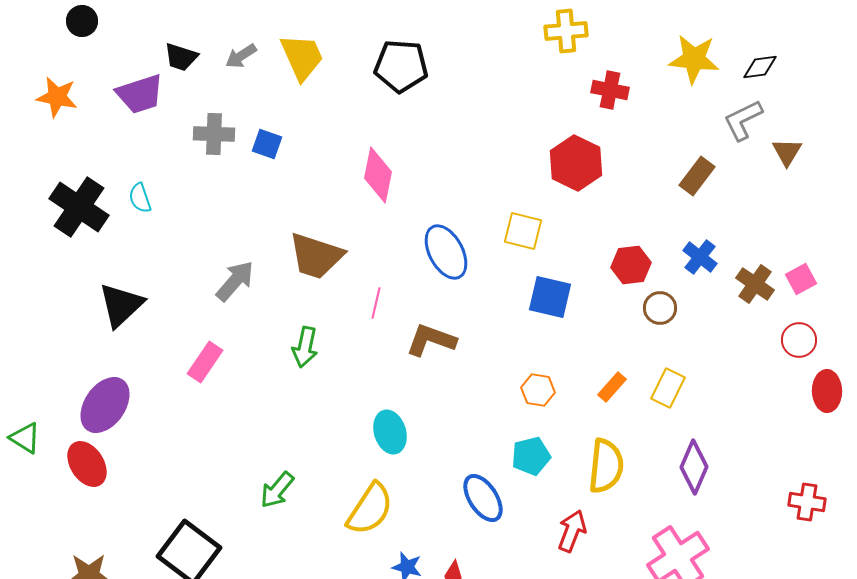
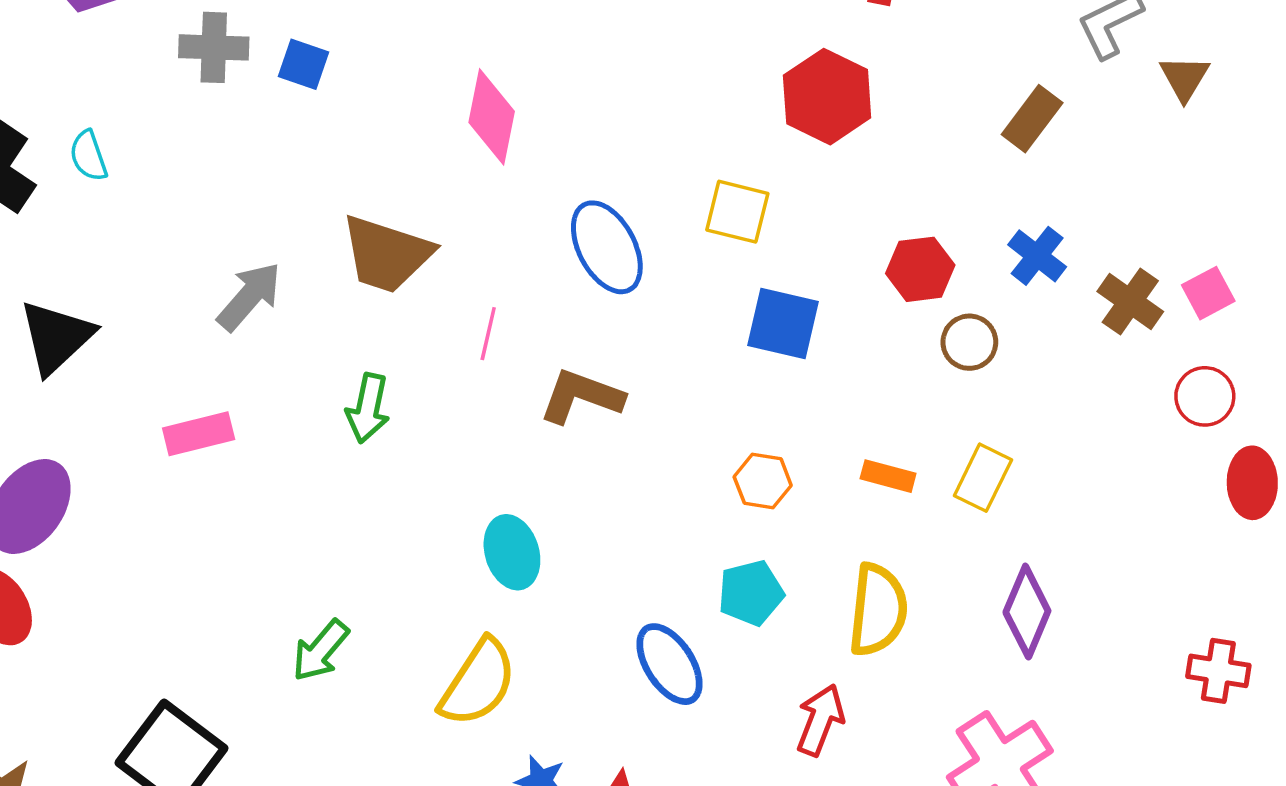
pink rectangle: (205, 362) -> (199, 434), turned 42
orange rectangle: (612, 387) -> (888, 476), turned 64

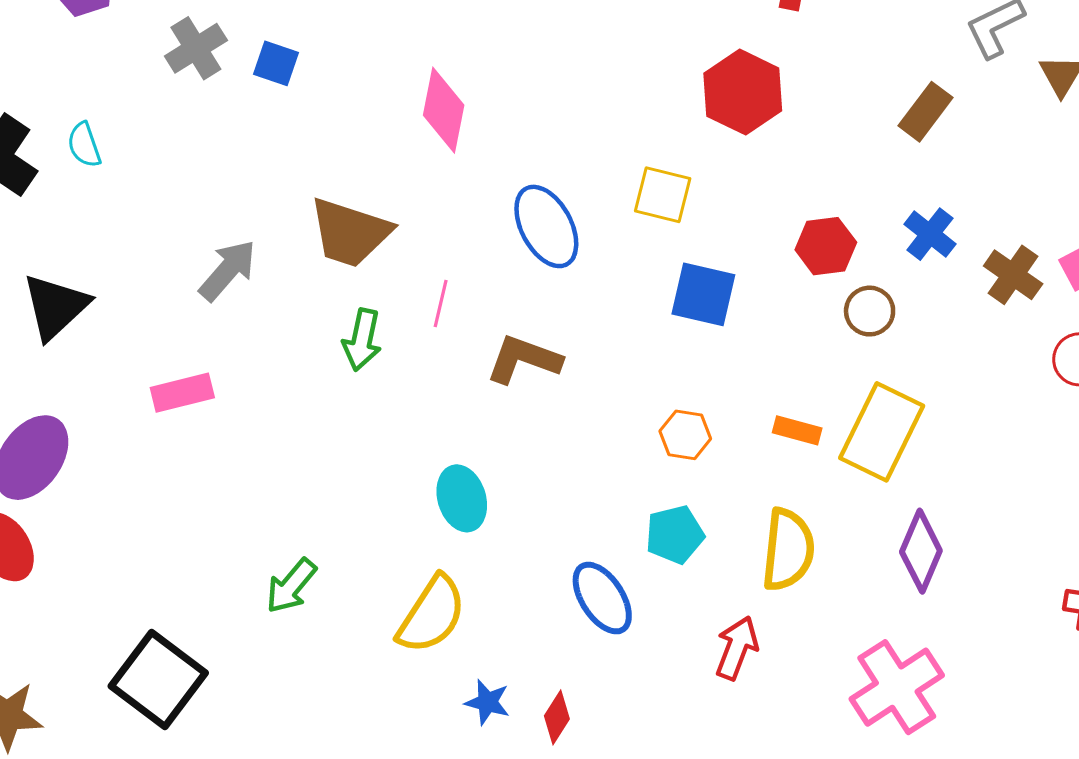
gray cross: (214, 47) -> (196, 48), turned -34
green arrow: (368, 408) -> (362, 340), moved
yellow rectangle: (983, 478) -> (882, 432), size x1.6

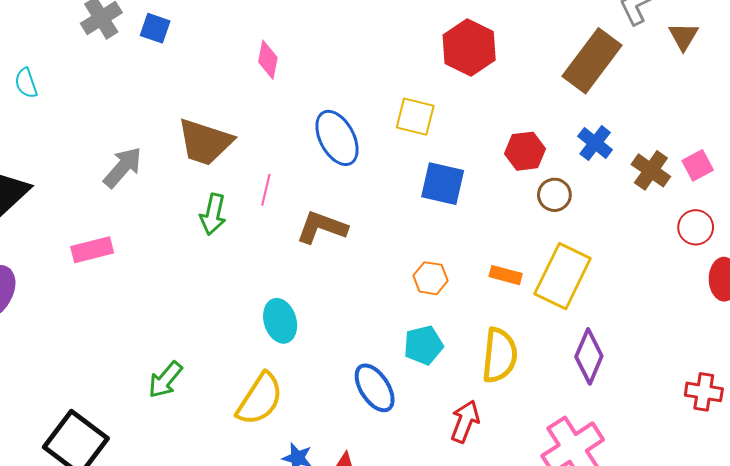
pink diamond: (444, 110) -> (268, 60), size x0.7
brown rectangle: (925, 112) -> (592, 61), size x1.6

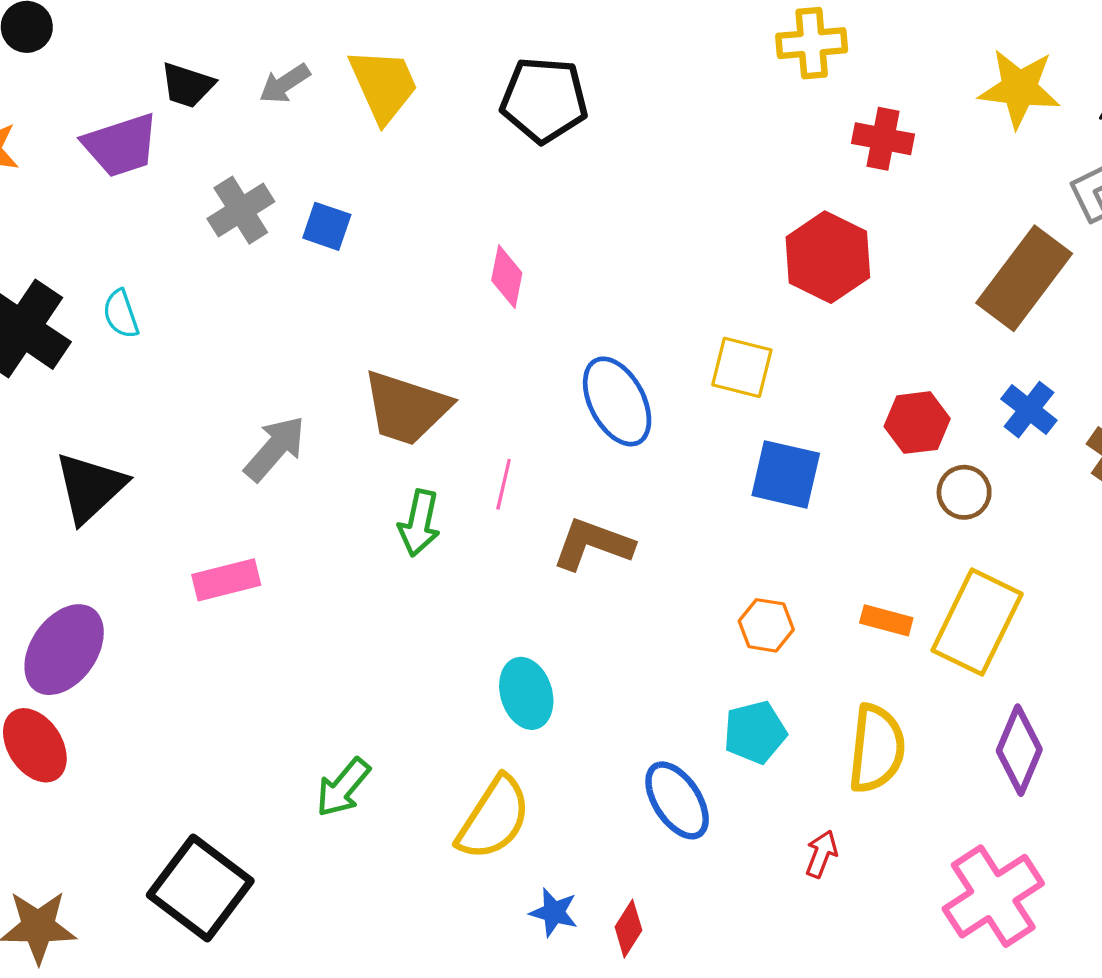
red arrow: (465, 421) -> (821, 854), size x0.7

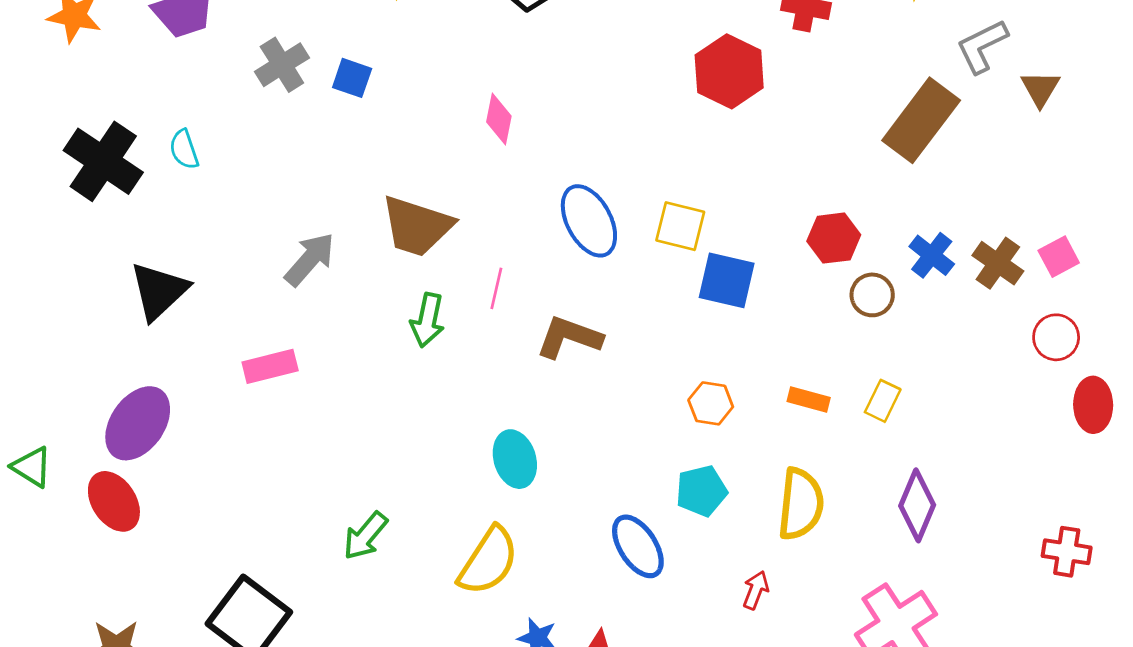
red hexagon: (828, 257) -> (729, 71), moved
yellow square: (742, 367) -> (680, 226), moved
blue cross: (1029, 410) -> (932, 255), moved
yellow rectangle: (977, 622) -> (883, 401), size x0.5

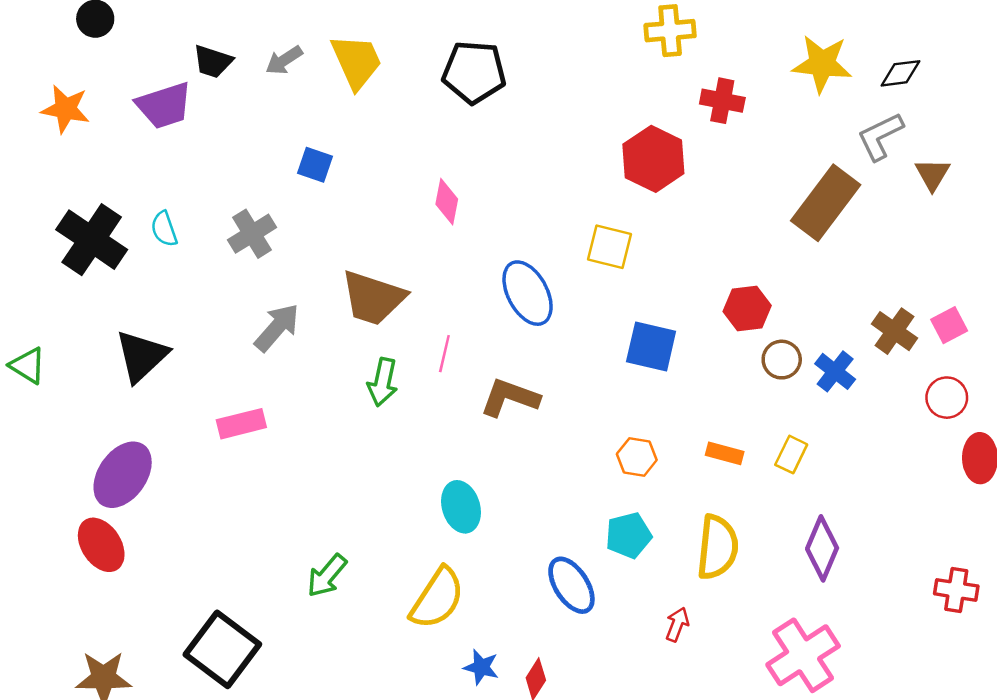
gray cross: (282, 65) -> (252, 234), moved
yellow square: (680, 226) -> (609, 247), moved
blue cross: (932, 255) -> (835, 371), moved
green triangle: (32, 467) -> (28, 366), moved

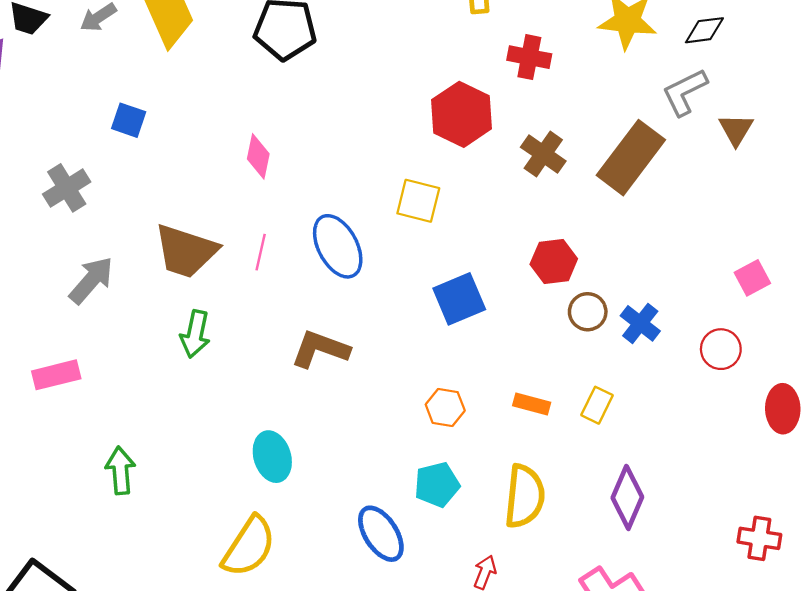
brown cross: (894, 331) -> (543, 154), moved
blue square: (651, 347) -> (459, 299), turned -36
pink line: (444, 354) -> (261, 252), moved
red circle: (947, 398) -> (721, 349), moved
green arrow: (327, 576) -> (120, 471), moved, turned 135

